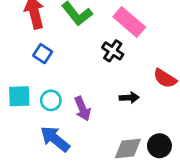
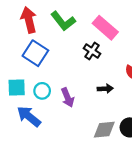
blue square: (43, 54) -> (35, 53), size x1.6
blue arrow: (55, 139) -> (29, 116), moved

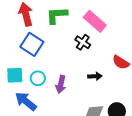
green L-shape: (63, 21) -> (57, 15), turned 125
purple arrow: (68, 98) -> (61, 84), turned 36

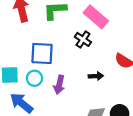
blue square: (32, 44) -> (42, 53), moved, turned -30

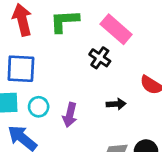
blue square: (42, 53) -> (21, 69), moved

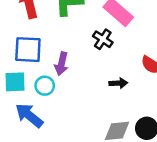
purple arrow: (70, 115) -> (61, 64), moved

